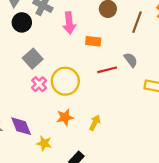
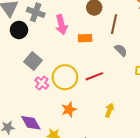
brown line: (137, 22) -> (114, 24), moved
red line: (107, 70) -> (94, 76), moved
yellow arrow: (95, 123) -> (109, 110), moved

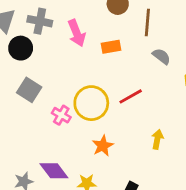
gray square: (33, 61) -> (29, 90), moved

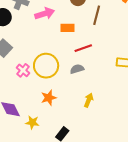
pink arrow: (77, 33) -> (45, 14), turned -96
gray semicircle: (161, 56) -> (77, 69), moved, turned -64
red line: (131, 96) -> (83, 48), moved

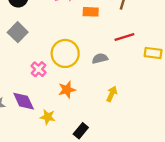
red line: (83, 48) -> (124, 37), moved
pink cross: (23, 70) -> (39, 69), moved

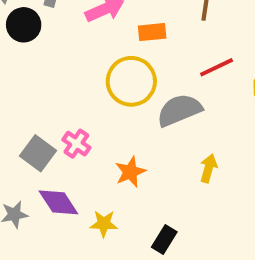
gray square: (18, 32) -> (38, 153), moved
yellow circle: (65, 53) -> (131, 81), moved
gray semicircle: (100, 58) -> (179, 110), size x1.6

